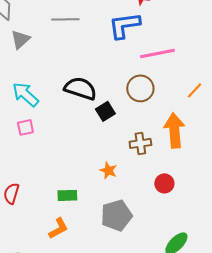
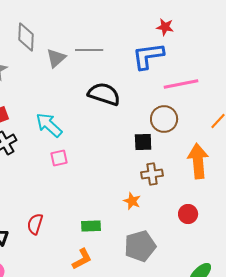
gray triangle: (20, 39) -> (56, 58), moved
black semicircle: (80, 88) -> (104, 94), moved
black square: (105, 111) -> (143, 142), moved, turned 30
pink square: (25, 127) -> (59, 158), moved
brown cross: (140, 143) -> (152, 174), moved

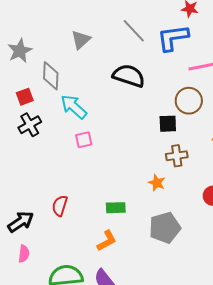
gray diamond: (26, 37) -> (51, 76), moved
gray line: (89, 50) -> (134, 31), moved, turned 48

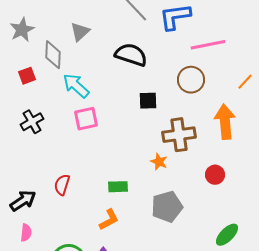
gray triangle: (81, 40) -> (80, 32), moved
black square: (168, 124) -> (148, 101), moved
black cross: (30, 125) -> (32, 122), moved
pink square: (84, 140) -> (86, 119), size x1.4
brown cross: (177, 156) -> (179, 135), size x1.5

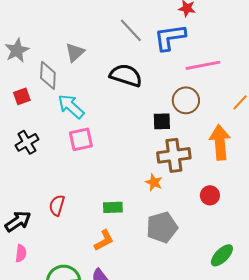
black square: (148, 101) -> (162, 121), moved

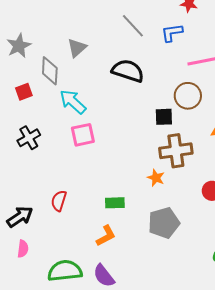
blue L-shape: (170, 37) -> (172, 33), size x0.7

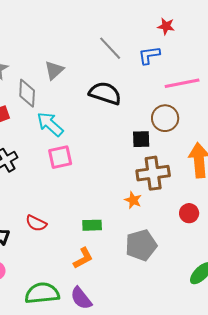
red semicircle: (59, 201) -> (36, 223), turned -80

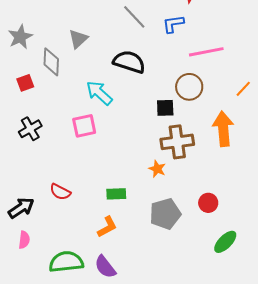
cyan arrow: (50, 124) -> (99, 93), moved
red circle: (189, 213) -> (208, 203), moved

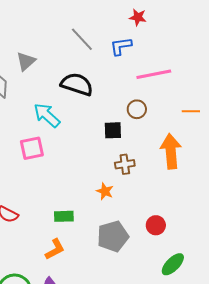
brown circle: (189, 87) -> (137, 109), size x0.7
orange line: (243, 89) -> (191, 111), turned 48
brown cross: (177, 142) -> (125, 164), size x0.6

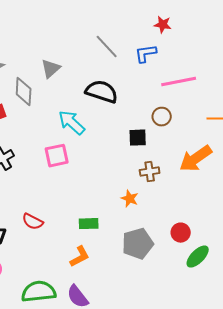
orange arrow: (171, 151) -> (196, 159), turned -120
green ellipse: (173, 264) -> (198, 257), moved

